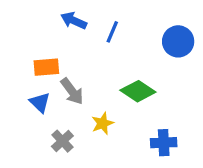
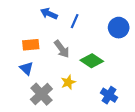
gray arrow: (72, 91) -> (62, 49), moved
gray cross: (62, 141) -> (41, 94), size x1.5
blue cross: (164, 143) -> (109, 95), turned 35

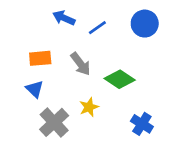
blue line: (75, 21) -> (97, 28), turned 32
blue circle: (119, 28) -> (145, 24), moved

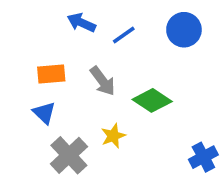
blue cross: (142, 124) -> (203, 157), moved, turned 30

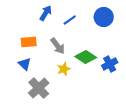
blue arrow: (81, 23) -> (46, 13), turned 98
yellow star: (113, 136) -> (64, 69), moved
blue cross: (203, 157) -> (110, 64), moved

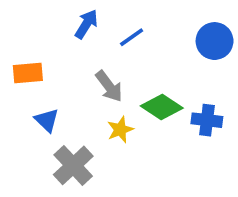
blue circle: (104, 17) -> (215, 41), moved
orange rectangle: (29, 42) -> (28, 73), moved
blue cross: (110, 64) -> (207, 120), turned 35

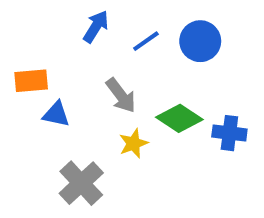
blue circle: (215, 41) -> (200, 41), moved
blue triangle: (47, 120) -> (56, 114), moved, turned -32

